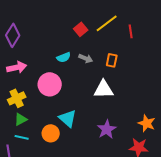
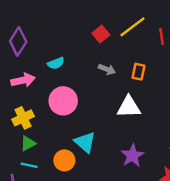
cyan semicircle: (64, 57) -> (56, 63), moved

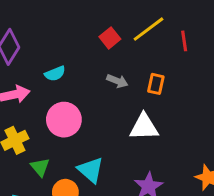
green triangle: (28, 143) -> (40, 167), moved, turned -42

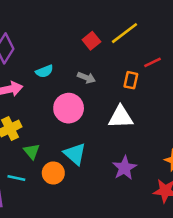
red line: (184, 41) -> (152, 62), moved, turned 72
gray arrow: (117, 81) -> (86, 78), moved
pink circle: (64, 120) -> (69, 108), moved

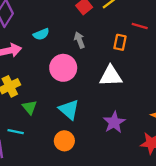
red line: (152, 62) -> (140, 26), turned 42
gray arrow: (86, 78) -> (79, 40), turned -133
orange circle: (53, 173) -> (64, 141), moved

